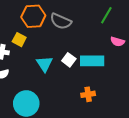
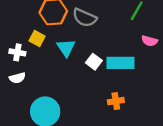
cyan triangle: (44, 64) -> (66, 48), moved

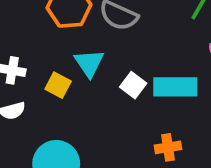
yellow square: (37, 39) -> (58, 85), moved

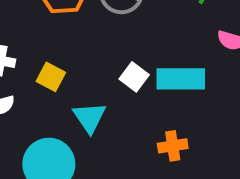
cyan triangle: (89, 63) -> (89, 117), moved

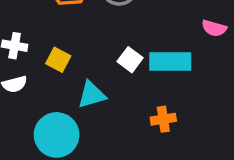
cyan triangle: (89, 117) -> (92, 95), turned 48

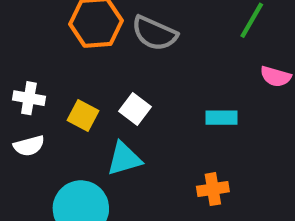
white square: (130, 60) -> (135, 109), moved
cyan rectangle: (170, 61) -> (221, 118), size x0.6

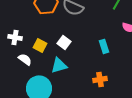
cyan rectangle: (221, 118) -> (104, 46), turned 72
white semicircle: (29, 146) -> (25, 59), moved, turned -128

